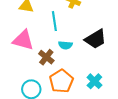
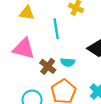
cyan semicircle: (65, 45) -> (68, 62), moved

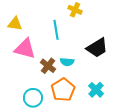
yellow triangle: (27, 13) -> (15, 24), moved

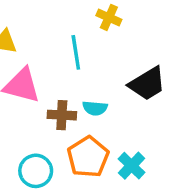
brown cross: (48, 66) -> (62, 115), turned -35
cyan cross: (96, 90) -> (132, 166), moved

